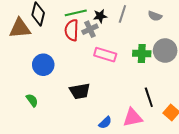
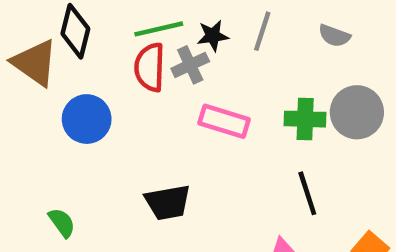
brown triangle: (20, 28) -> (35, 63), turned 40
blue circle: (43, 65) -> (87, 119), moved
black line: (149, 97) -> (307, 193), moved

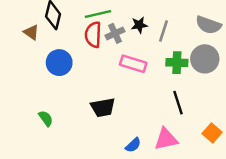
gray line: (262, 31) -> (164, 31), moved
black star: (213, 36) -> (139, 25), moved
gray semicircle: (334, 36) -> (208, 25), moved, size x1.5
brown triangle: (35, 63) -> (31, 32), size x0.6

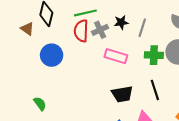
black trapezoid: (103, 107) -> (122, 94), moved

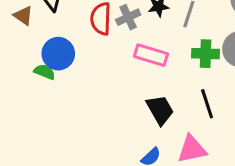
black trapezoid: (122, 94) -> (160, 110), turned -110
green semicircle: (40, 104) -> (45, 72), moved, turned -32

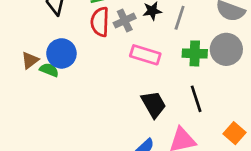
brown triangle: (23, 16) -> (30, 60), moved, turned 48

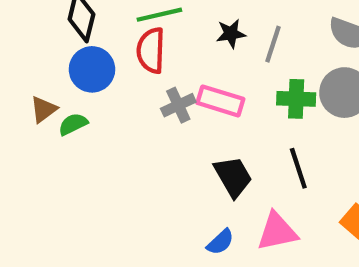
gray cross: (125, 20) -> (178, 105), moved
blue circle: (61, 53) -> (92, 69), moved
green semicircle: (49, 70) -> (73, 124), turned -48

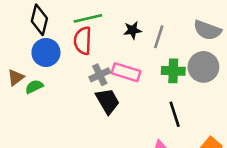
black trapezoid: (233, 177) -> (108, 101), moved

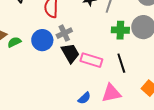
blue circle: (46, 53) -> (42, 40), moved
pink rectangle: (126, 72) -> (91, 60), moved

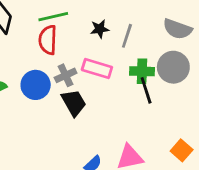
pink rectangle: (91, 60) -> (97, 69), moved
black line: (121, 63) -> (146, 90), moved

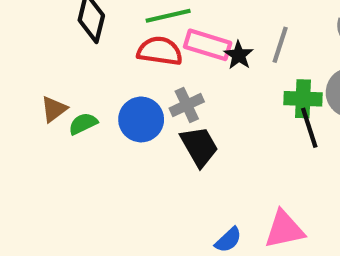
black star: (100, 29) -> (239, 55), moved, turned -30
red semicircle: (48, 40) -> (160, 51), turned 96
pink rectangle: (97, 69) -> (208, 45), moved

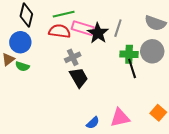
black star: (239, 55) -> (98, 33), size x1.5
blue circle: (141, 119) -> (20, 42), moved
green semicircle: (83, 124) -> (22, 66), turned -136

